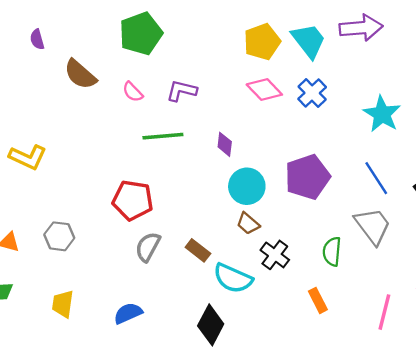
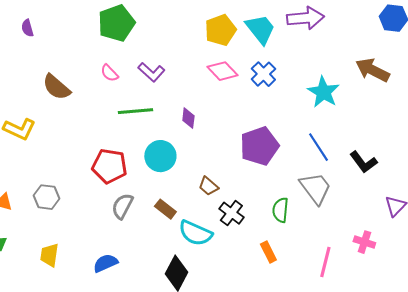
brown semicircle: (80, 74) -> (56, 87), moved
purple L-shape: (182, 91) -> (151, 72), turned -152
cyan circle: (247, 186) -> (160, 156), moved

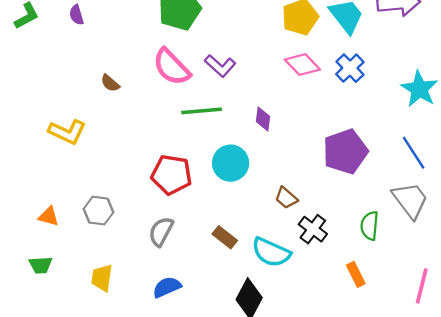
pink semicircle: (109, 73) -> (171, 67), size x1.8
brown semicircle: (56, 87) -> (110, 83), size x0.6
gray semicircle: (122, 206) -> (161, 231), moved
brown rectangle: (165, 209) -> (225, 237), moved

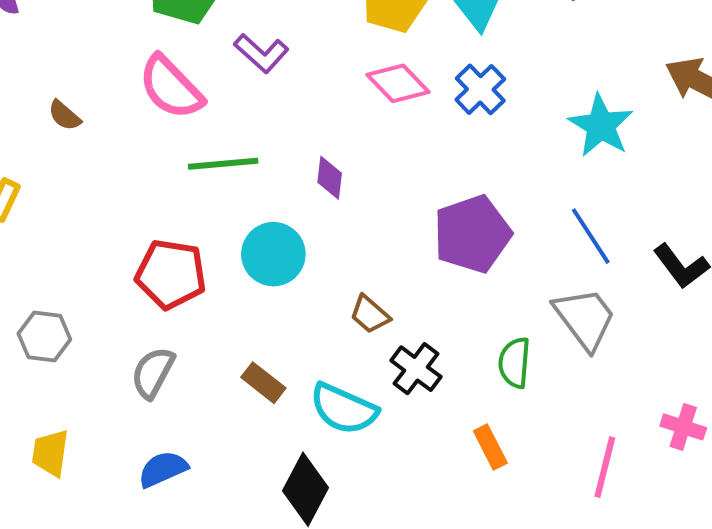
purple L-shape: (220, 66) -> (261, 53), moved

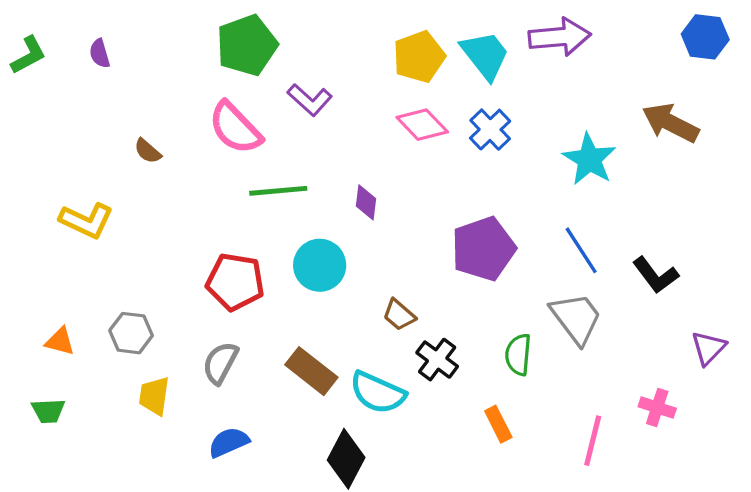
brown rectangle: (263, 383) -> (311, 371), size x1.4
yellow trapezoid: (50, 453) -> (154, 396), moved

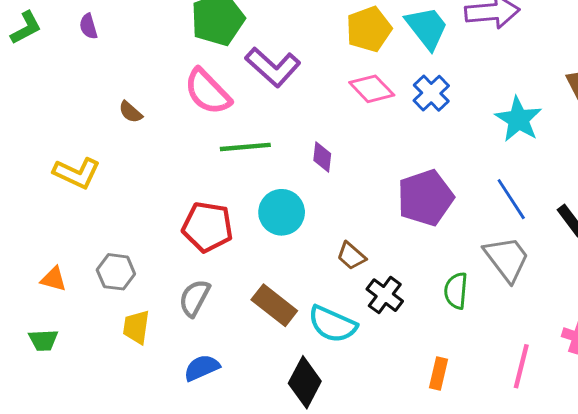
purple L-shape: (310, 100) -> (273, 67), size x1.4
orange rectangle: (498, 424) -> (438, 374), moved, turned 40

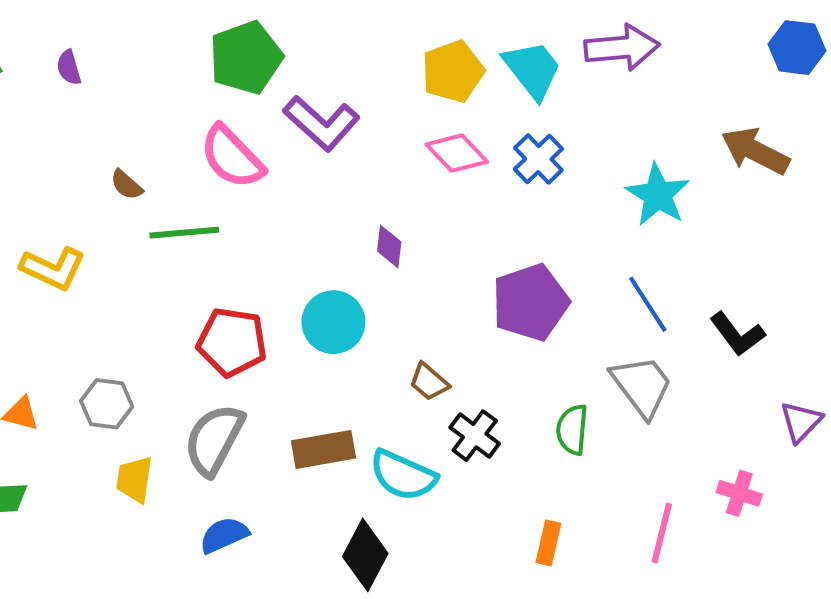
green line: (245, 147) -> (184, 233), moved
gray semicircle: (194, 298) -> (214, 440), size x1.4
brown rectangle: (274, 305) -> (323, 449), turned -48

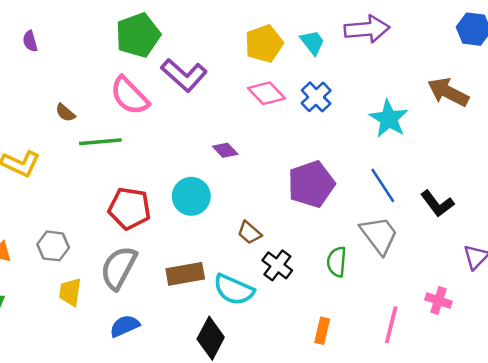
cyan trapezoid: (532, 69) -> (312, 42), size x0.7
purple diamond: (389, 247) -> (225, 150), turned -50

